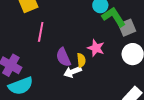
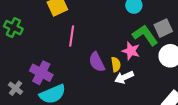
green L-shape: (114, 17) -> (145, 35), moved
white arrow: (73, 72) -> (124, 77), moved

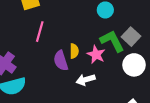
gray square: (163, 28) -> (131, 37), turned -30
yellow semicircle: (116, 64) -> (74, 51), moved

